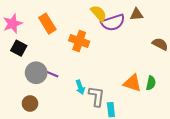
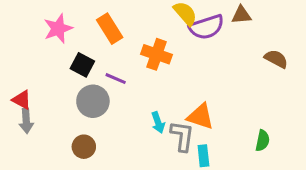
black square: (19, 48) -> (82, 65), moved
purple line: (52, 74) -> (116, 79), moved
orange triangle: (132, 83) -> (200, 116), moved
green semicircle: (151, 83) -> (263, 141), moved

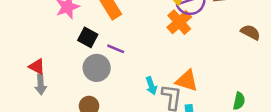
orange cross: (157, 54) -> (179, 22), moved, turned 30

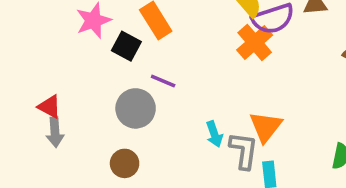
black square: (88, 37) -> (126, 46), moved
orange triangle: (187, 81) -> (266, 127), turned 50

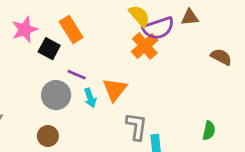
orange triangle: (266, 127) -> (115, 90), moved
cyan arrow: (214, 134) -> (90, 98), moved

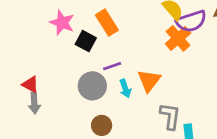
pink star: (25, 30) -> (62, 23), turned -30
purple line: (77, 75) -> (112, 66), turned -42
brown circle: (48, 136) -> (102, 125), moved

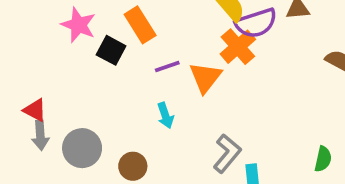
purple line: (112, 66) -> (167, 67), moved
orange triangle: (149, 81) -> (205, 77), moved
gray circle: (92, 86) -> (82, 148), moved
gray L-shape: (170, 116) -> (227, 154), turned 32

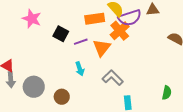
orange rectangle: (140, 25) -> (95, 19), moved, turned -66
black square: (111, 50) -> (61, 34), moved
gray L-shape: (227, 154) -> (113, 78), moved, turned -85

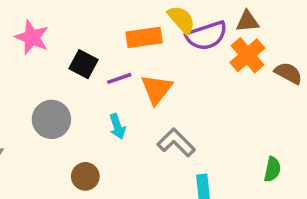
orange cross: (120, 31) -> (247, 55), moved
gray circle: (34, 87) -> (51, 119), moved

